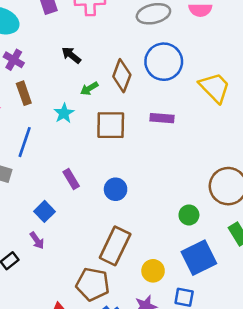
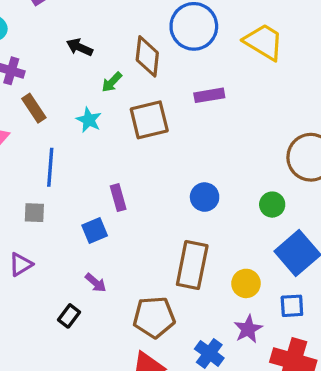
purple rectangle: (71, 179) -> (118, 198), turned 30
blue circle: (116, 189) -> (205, 197), moved
blue square: (44, 211) -> (95, 231), moved, turned 36
brown pentagon: (93, 284) -> (154, 317), moved

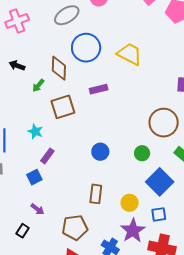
cyan star: (89, 120) -> (35, 131), moved
purple rectangle: (118, 198) -> (47, 156), turned 56
brown rectangle: (192, 265) -> (96, 194), size x0.7
purple star: (248, 329) -> (133, 231), size x1.4

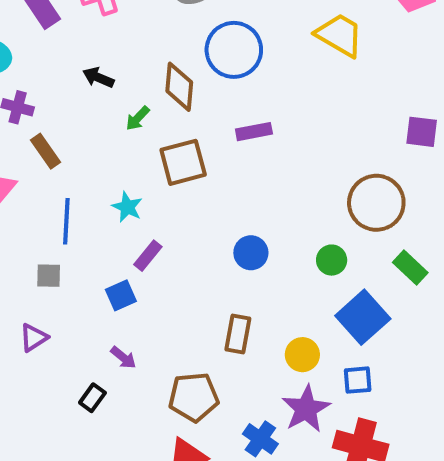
yellow trapezoid: (130, 54) -> (340, 35), moved

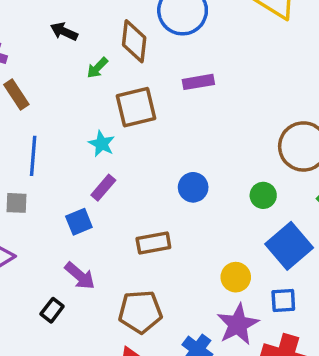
cyan star: (127, 207) -> (102, 144), moved
brown rectangle: (238, 334) -> (153, 243), moved, turned 68
purple arrow: (123, 358) -> (80, 276), size x1.4

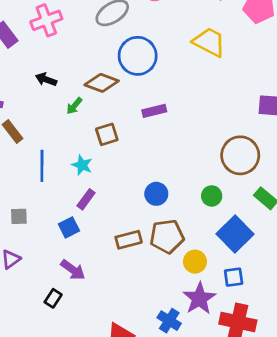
brown diamond: (134, 41) -> (102, 83), turned -72
brown square: (136, 107) -> (107, 134), size x0.7
blue line: (33, 156) -> (42, 166), moved
brown pentagon: (140, 312) -> (167, 236), moved

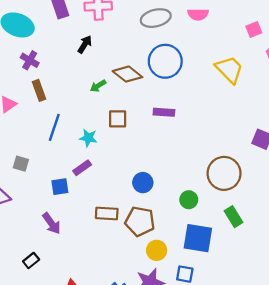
black arrow: (46, 79) -> (85, 44), moved, turned 84
cyan star: (82, 165) -> (88, 138), turned -30
blue square: (235, 234) -> (198, 238), turned 36
black rectangle: (53, 298) -> (31, 260), moved

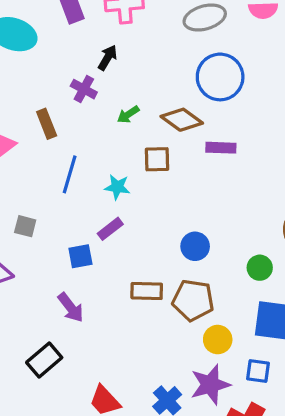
purple cross: (30, 60) -> (84, 89), moved
brown diamond: (127, 74) -> (182, 120), moved
black rectangle: (31, 260) -> (44, 360), size x1.5

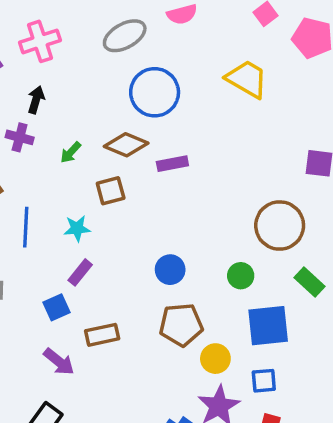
brown rectangle: (147, 291) -> (102, 335), moved

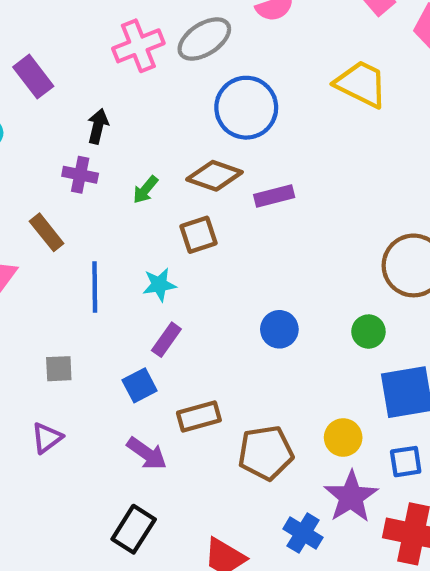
pink cross: (40, 41) -> (138, 46), moved
brown pentagon: (181, 325) -> (266, 453), moved

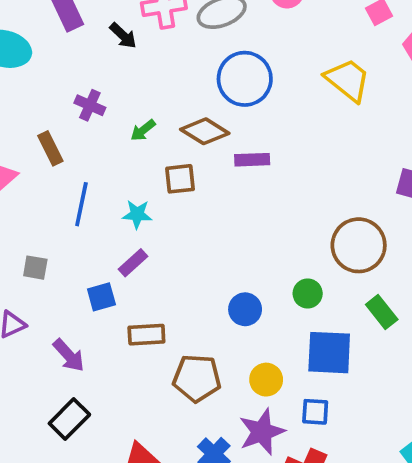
black arrow: (98, 126) -> (123, 36), moved, turned 108
blue circle: (279, 329) -> (245, 309), moved
purple arrow: (147, 453) -> (69, 355), moved

